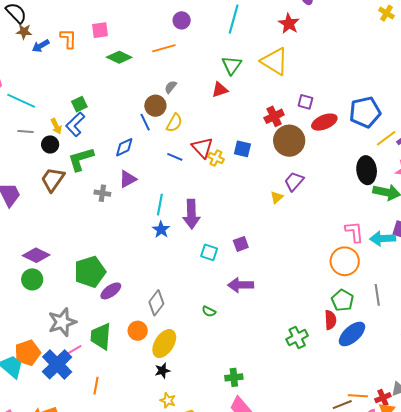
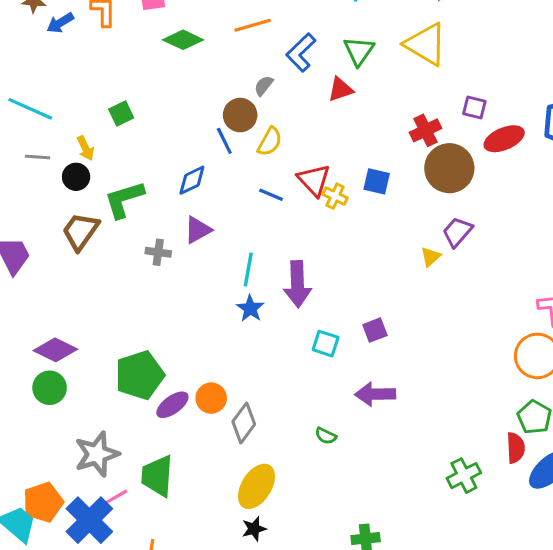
blue L-shape: (75, 124) -> (301, 52), moved
orange circle: (138, 331) -> (211, 398), moved

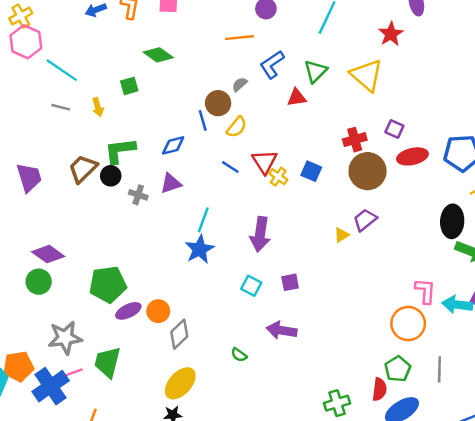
green diamond: (183, 40) -> (158, 55), moved
black circle: (76, 177) -> (111, 176), moved
purple arrow: (297, 284) -> (260, 234), moved
blue star: (250, 308) -> (200, 249), size x1.4

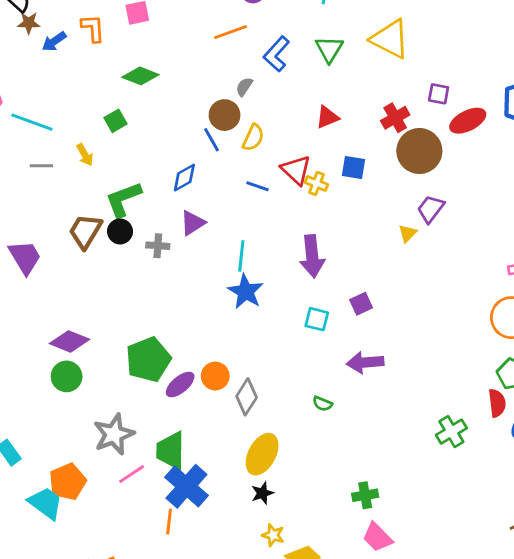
red triangle: (297, 98) -> (327, 117), moved
blue cross: (51, 386) -> (186, 486), moved

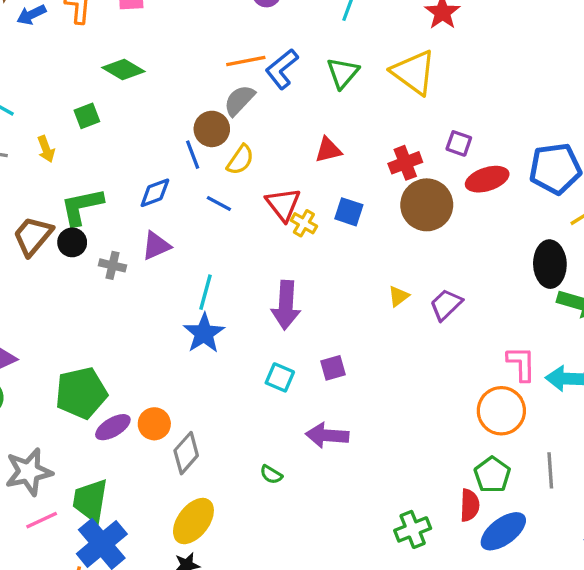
orange line: (230, 32) -> (246, 61), moved
gray semicircle: (244, 87) -> (239, 100), size x1.5
blue line: (258, 186) -> (219, 203), moved
purple trapezoid: (431, 209) -> (446, 305), moved

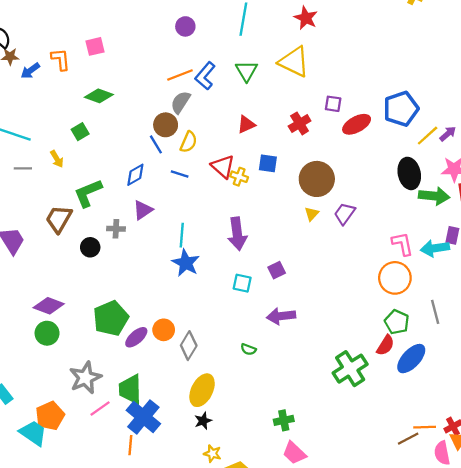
brown circle: (427, 205) -> (317, 179), moved
black circle: (72, 242) -> (90, 247), moved
red semicircle: (470, 505) -> (385, 345), turned 40
green cross: (413, 529) -> (350, 369), size x1.4

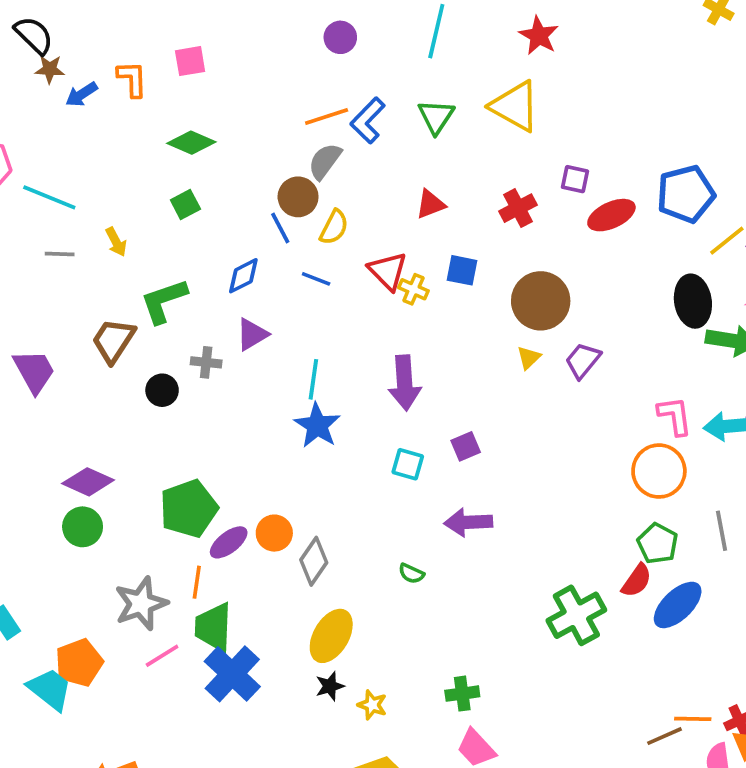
green square: (80, 132) -> (185, 204), moved
orange line: (130, 445) -> (197, 582), moved
yellow star: (212, 454) -> (372, 705), moved

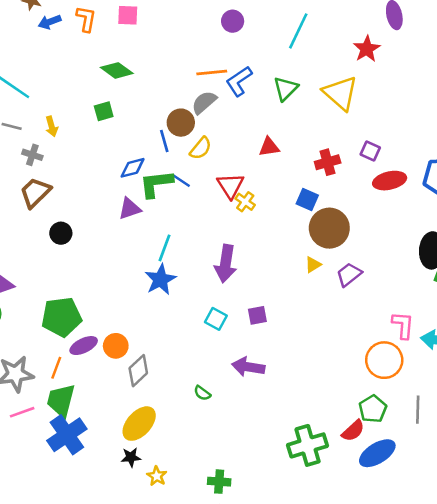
blue square: (462, 270) -> (307, 199), moved
green L-shape: (164, 301) -> (156, 184), moved
gray cross: (206, 362) -> (32, 155), moved

